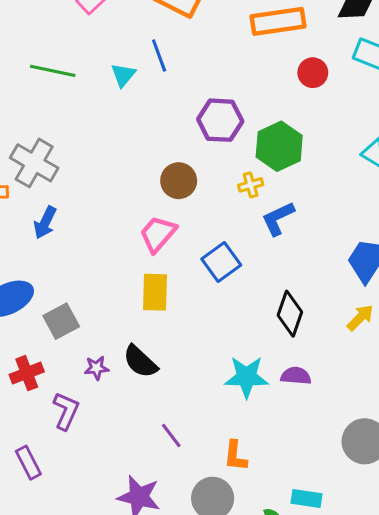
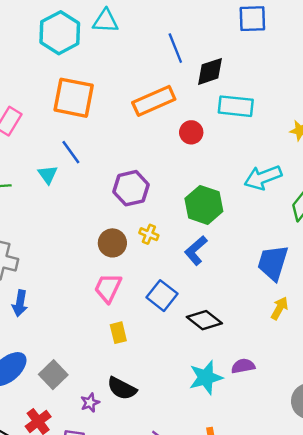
green hexagon: (279, 146) -> (204, 205), moved
yellow cross: (251, 185) -> (149, 234), moved, turned -36
yellow rectangle: (155, 292) -> (118, 333), size x0.7
black diamond: (290, 314) -> (204, 320), moved, turned -56

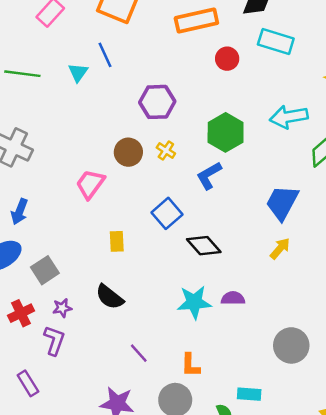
pink trapezoid: (108, 288) -> (90, 184), moved
blue arrow: (20, 303) -> (19, 212), moved
purple star: (90, 403) -> (62, 308), moved

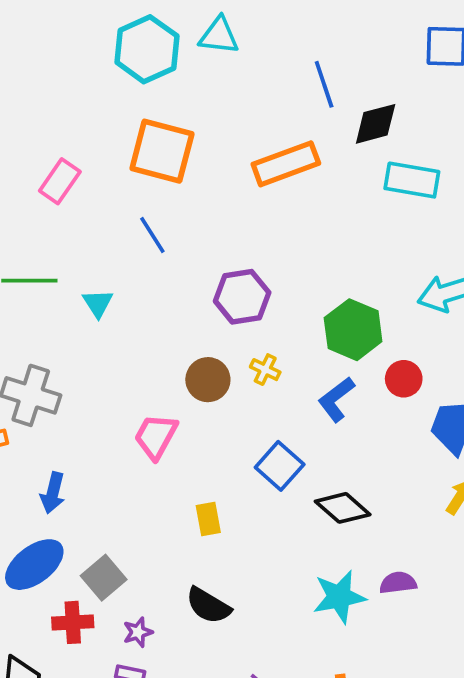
red circle: (227, 59) -> (404, 379), moved
cyan triangle: (78, 72) -> (98, 303), moved
red cross: (21, 313) -> (73, 622), moved, turned 30

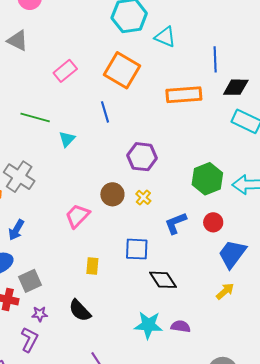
cyan triangle: (219, 36) -> (165, 37), moved
green hexagon: (353, 330) -> (207, 179), moved
blue square: (280, 466) -> (137, 249), turned 35

